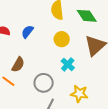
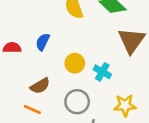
yellow circle: (62, 39) -> (75, 63), moved
brown semicircle: (18, 65) -> (40, 86), turned 42

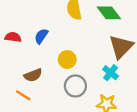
cyan cross: (102, 72) -> (111, 73), moved
gray circle: (77, 102) -> (75, 86), moved

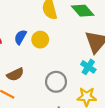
yellow circle: (67, 60) -> (40, 40), moved

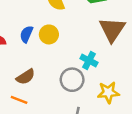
cyan cross: (88, 67) -> (89, 61), moved

